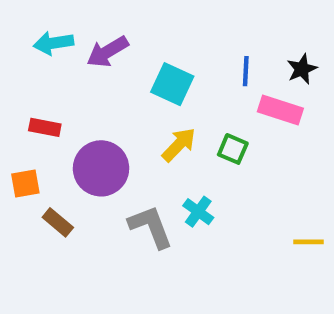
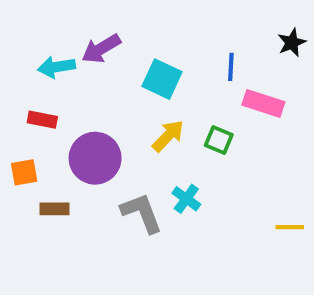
cyan arrow: (53, 43) -> (57, 67), moved
black star: (302, 69) -> (292, 43), moved
brown rectangle: (58, 222) -> (54, 209), turned -40

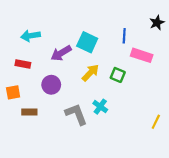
purple arrow: (101, 49) -> (61, 53), moved
purple circle: (95, 158) -> (51, 85), size x0.7
yellow line: (290, 227) -> (156, 122), turned -64

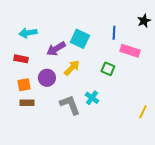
yellow arrow: (90, 73) -> (72, 68), moved
orange square: (13, 92) -> (24, 85), moved

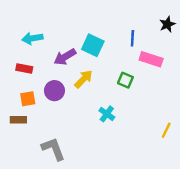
brown rectangle: (27, 103) -> (18, 120), moved
gray L-shape: (70, 105) -> (53, 149), moved

